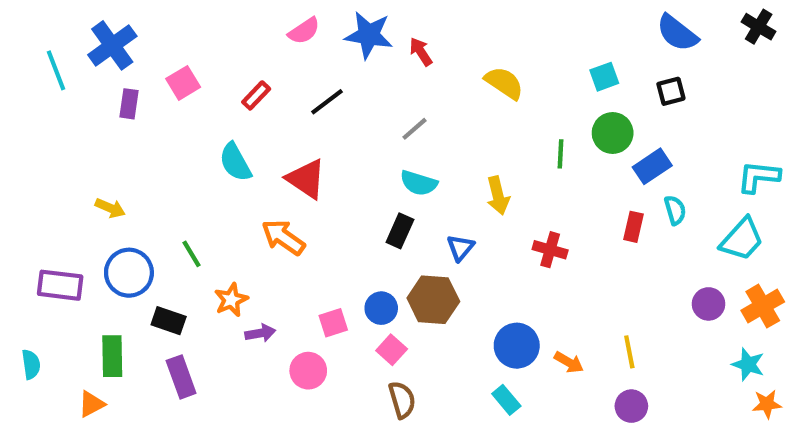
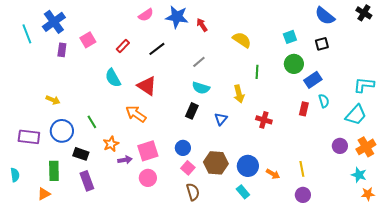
green line: (560, 154) -> (257, 72), moved
brown hexagon: (433, 300) -> (216, 163), moved
pink square: (333, 323) -> (148, 151), moved, size x1.5

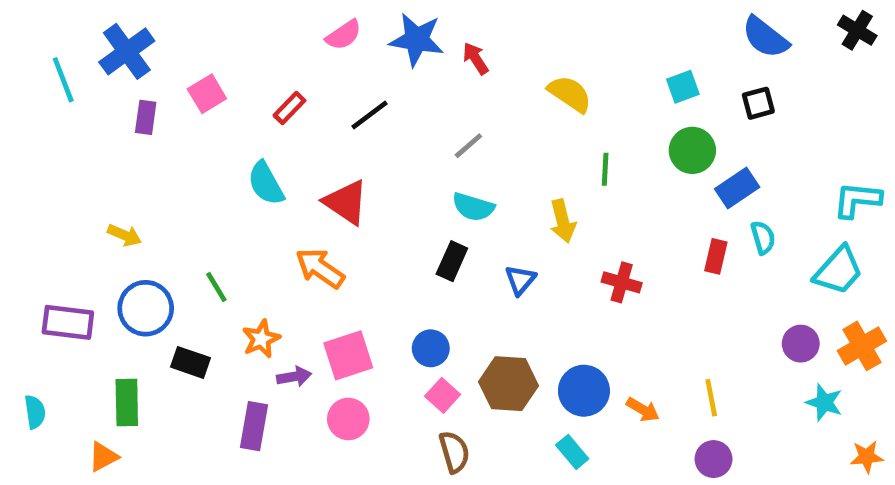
cyan star: (359, 175) -> (824, 402), moved
purple rectangle: (87, 181) -> (254, 426), moved, turned 30

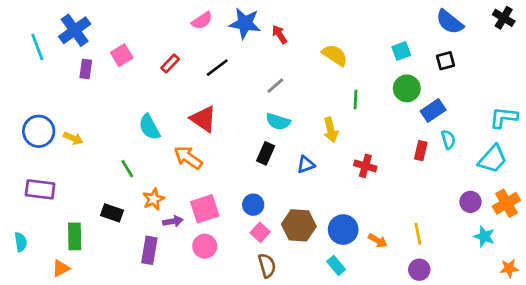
cyan semicircle: (266, 183) -> (149, 127), moved
blue triangle: (520, 280) -> (306, 165), turned 30
blue circle: (146, 308) -> (39, 131), moved

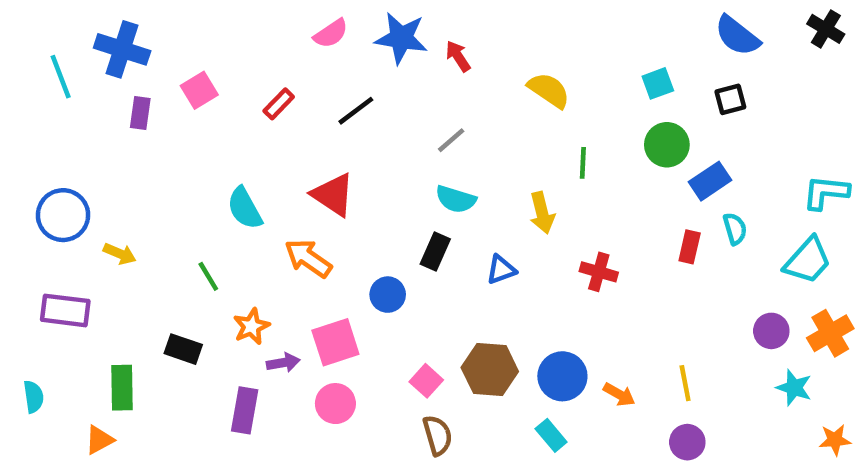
blue cross: (75, 30) -> (122, 49), turned -36
yellow arrow: (73, 138) -> (120, 254), moved
blue circle: (253, 205) -> (388, 295), moved

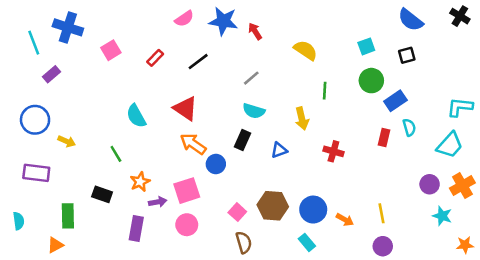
purple rectangle: (140, 113) -> (51, 74), moved, turned 42
orange arrow: (308, 258) -> (193, 144), moved

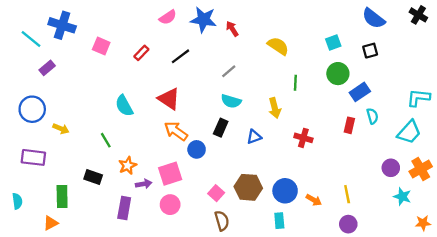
cyan line: (34, 43) -> (31, 39), turned -30
pink square: (111, 50) -> (101, 46), turned -36
cyan rectangle: (307, 242) -> (279, 221), turned 35

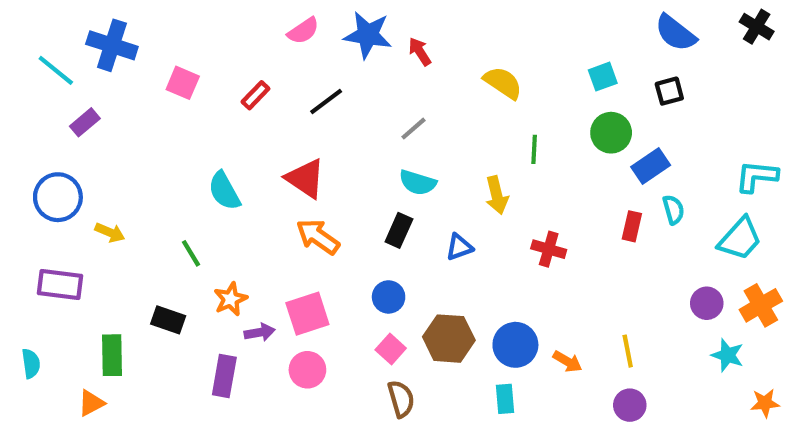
blue circle: (197, 149) -> (389, 297), moved

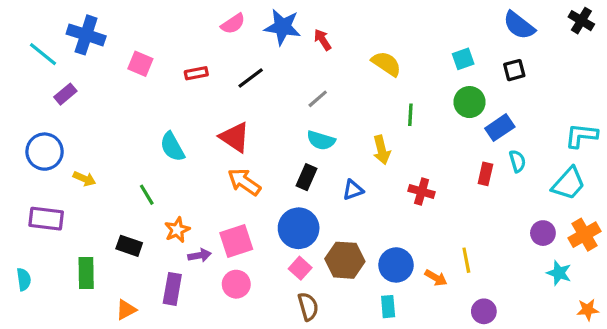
red rectangle: (255, 95) -> (196, 73), turned 35
blue circle: (389, 297) -> (299, 228), size x1.6
yellow line: (628, 351) -> (466, 260), moved
orange triangle: (91, 403) -> (126, 310), moved

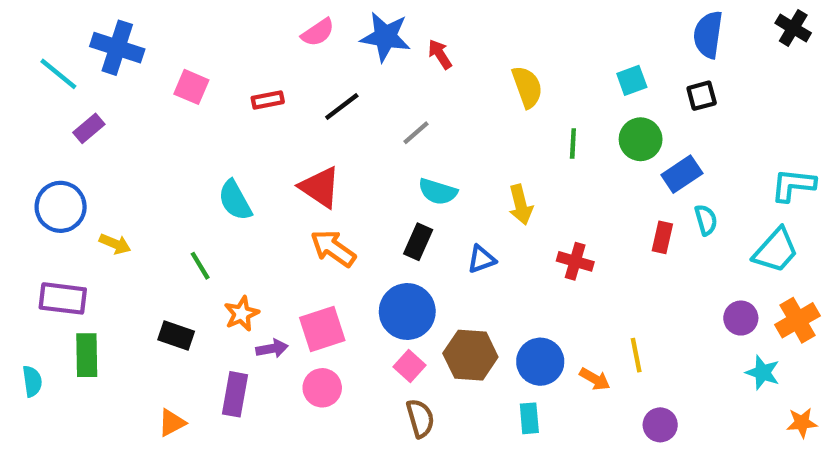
blue semicircle: (519, 25) -> (708, 35), turned 60
yellow semicircle: (386, 64) -> (527, 87), turned 36
gray line: (318, 99) -> (416, 133), moved
green line: (410, 115) -> (573, 144), moved
green rectangle: (86, 273) -> (87, 355), moved

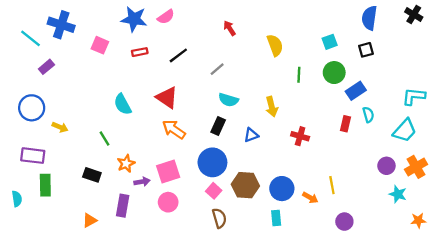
blue star: (385, 37) -> (134, 19), moved

